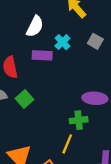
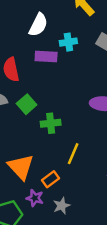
cyan cross: (62, 42) -> (68, 42), turned 35
green cross: (79, 120) -> (51, 123), moved

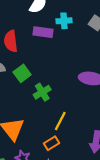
green cross: (51, 123) -> (42, 92), turned -30
orange rectangle: (51, 179) -> (51, 143), moved

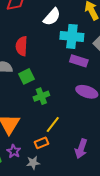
cyan cross: (64, 21) -> (72, 36), size x1.6
purple rectangle: (43, 32) -> (79, 61), moved

